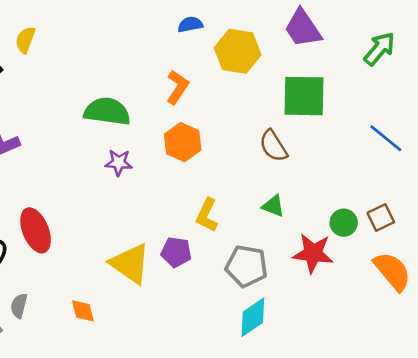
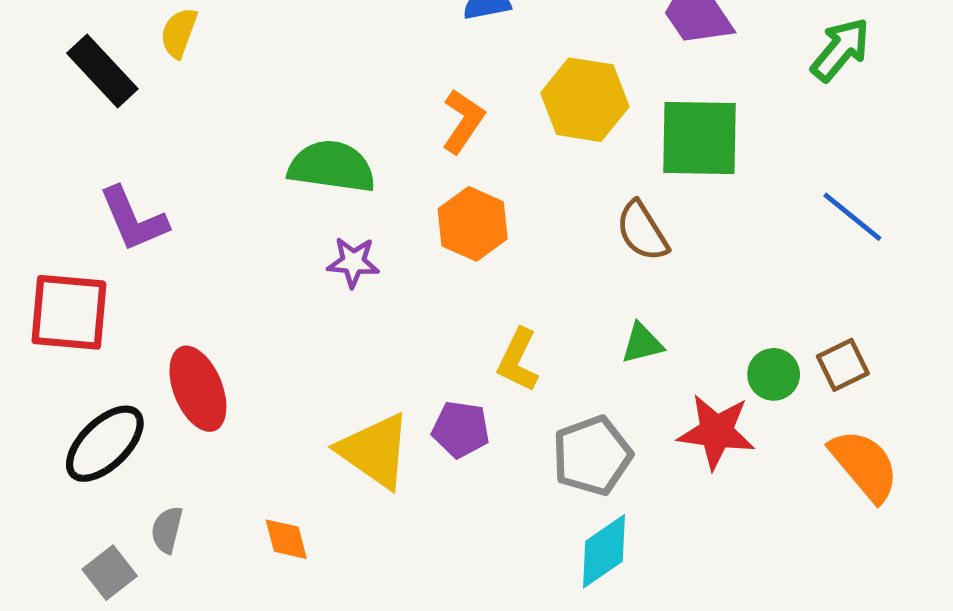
yellow hexagon: (238, 51) -> (585, 100), moved
green triangle: (273, 206) -> (642, 343), turned -35
gray pentagon: (247, 266) -> (592, 456), turned -30

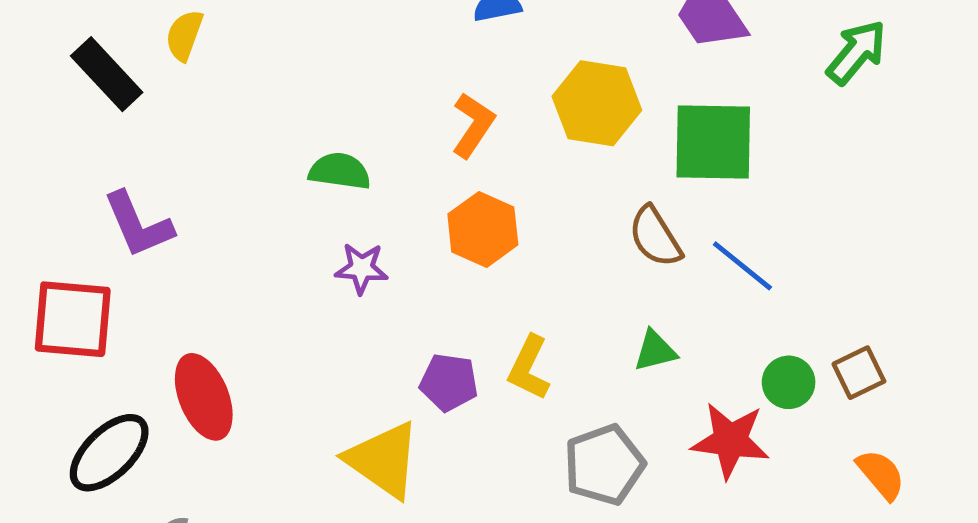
green semicircle: (332, 167) -> (340, 171), size x0.7
blue line: (852, 217) -> (742, 266), moved
purple pentagon: (461, 429) -> (449, 382), moved
orange semicircle: (864, 465) -> (881, 475), size x0.7

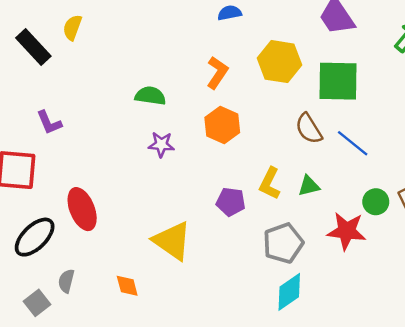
purple L-shape: (138, 225) -> (49, 123), size x0.7
yellow L-shape: (529, 368) -> (270, 183), moved
purple pentagon: (449, 382) -> (231, 202), moved

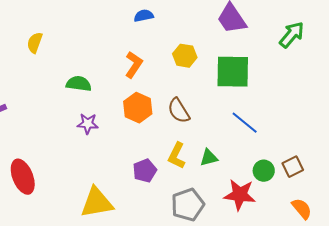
yellow semicircle: (72, 27) -> (35, 43), moved
yellow hexagon: (280, 62) -> (185, 56), size x0.7
brown semicircle: (309, 129) -> (179, 111), moved
purple pentagon: (231, 202) -> (145, 171), turned -30
yellow triangle: (172, 241) -> (97, 203), turned -45

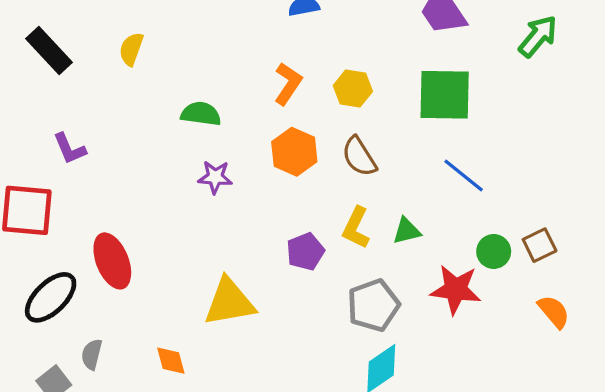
yellow hexagon: (185, 56) -> (353, 88), moved

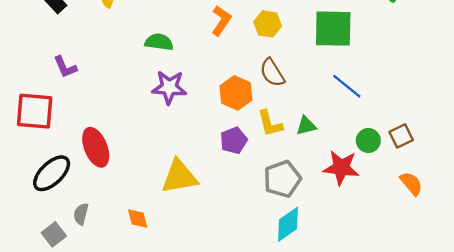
orange hexagon: (294, 152) -> (236, 93), moved
purple star: (215, 177) -> (169, 87), size x1.4
yellow L-shape: (356, 228) -> (270, 124), turned -40

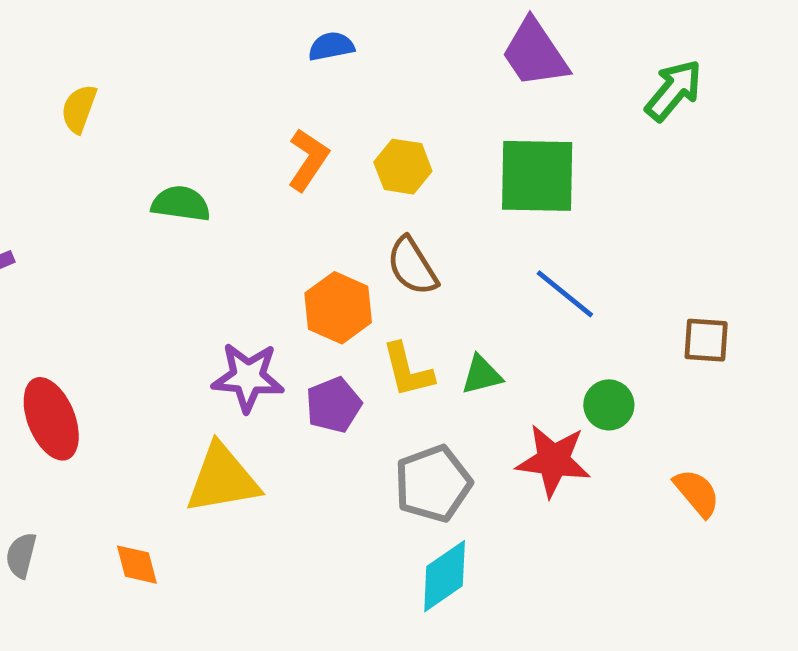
purple star: (169, 87) -> (248, 377), moved
brown square: (401, 136) -> (706, 340), moved, turned 30

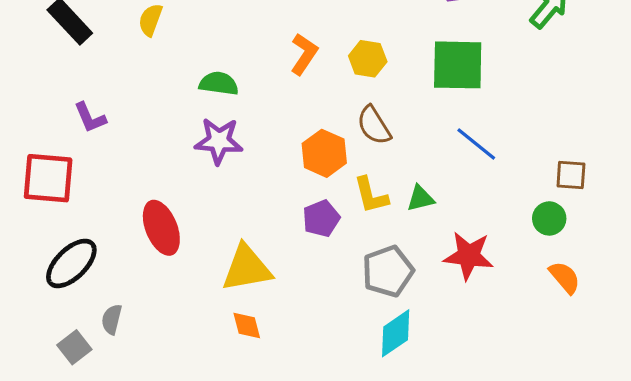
purple star: (248, 377) -> (219, 141), moved
green circle: (609, 405) -> (549, 218), moved
red ellipse: (51, 419) -> (161, 228), moved
orange diamond: (137, 565) -> (247, 326), moved

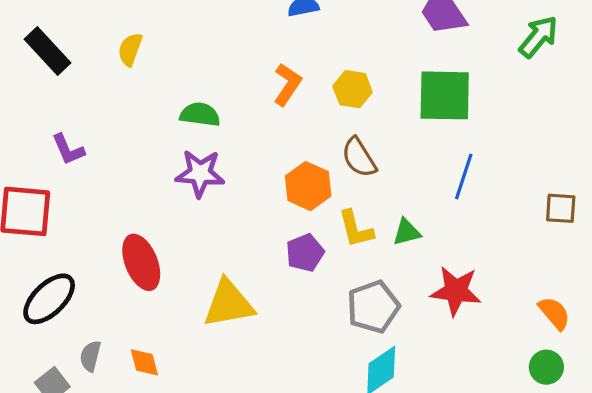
blue line: (476, 144) -> (464, 177), turned 69
green circle: (549, 218) -> (546, 367), moved
orange diamond: (247, 326) -> (144, 362), moved

